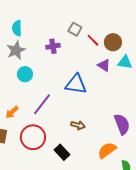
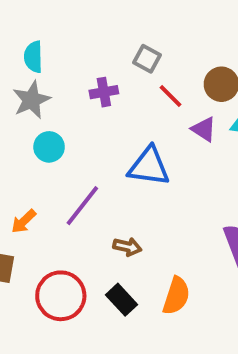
red line: (93, 40) -> (170, 96), moved
brown arrow: (78, 125) -> (127, 247), moved
red circle: (33, 137) -> (61, 296), moved
orange semicircle: (107, 150) -> (176, 296), moved, turned 144

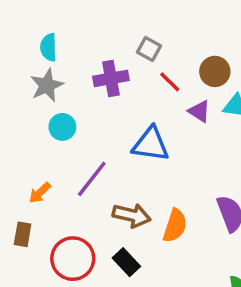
purple cross: (104, 92) -> (111, 78), size x1.4
brown arrow: (127, 247) -> (132, 215), size x1.5
orange semicircle: (176, 296) -> (175, 226), moved

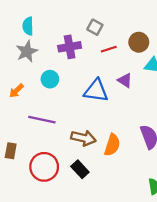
red line: (170, 82) -> (109, 49), turned -63
purple triangle: (199, 111) -> (125, 80), moved
cyan circle: (62, 127) -> (50, 79), moved
purple line: (92, 179) -> (42, 120), moved, turned 64
orange arrow: (40, 193) -> (16, 91), moved

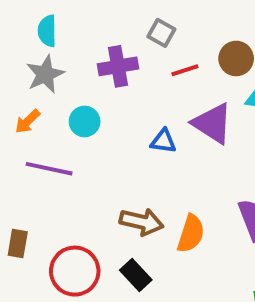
purple triangle: (125, 80) -> (212, 123), size x1.6
orange arrow: (16, 91) -> (27, 121), moved
blue triangle: (96, 91) -> (163, 141), size x0.6
purple line: (42, 120) -> (49, 169), moved

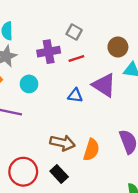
red line: (185, 70) -> (76, 59), moved

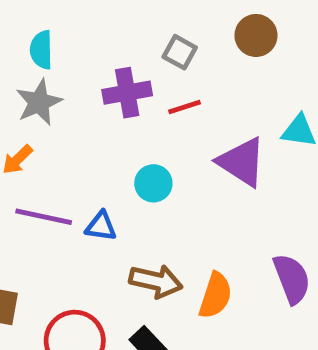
brown circle: (118, 47) -> (256, 35), moved
cyan circle: (29, 84) -> (153, 183), moved
blue triangle: (75, 95) -> (101, 226), moved

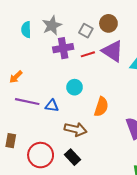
brown circle: (256, 35) -> (108, 23), moved
gray star: (39, 102) -> (52, 25), moved
purple triangle: (242, 162) -> (113, 51), moved
orange semicircle: (215, 295) -> (101, 107), moved

